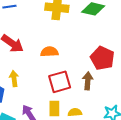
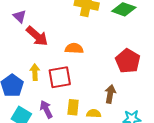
brown arrow: (88, 81) -> (110, 94), moved
red square: (60, 82) -> (60, 77), moved

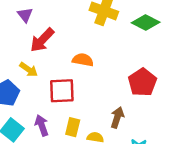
red arrow: (37, 36) -> (42, 40), turned 85
yellow arrow: (35, 72) -> (29, 69), moved, turned 119

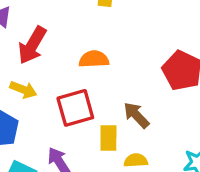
brown arrow: (117, 117) -> (136, 115), moved, turned -48
yellow rectangle: (73, 127) -> (108, 138), moved

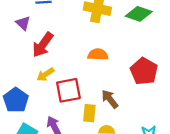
orange semicircle: (94, 59) -> (98, 54), moved
yellow arrow: (23, 90) -> (45, 75), moved, turned 120

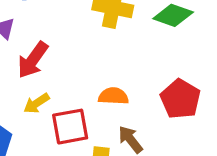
orange semicircle: (98, 54) -> (113, 96), moved

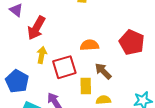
yellow arrow: (36, 103) -> (42, 55), turned 140

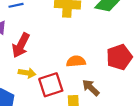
red pentagon: (132, 42) -> (119, 57), turned 30
yellow arrow: (42, 55) -> (27, 73), turned 91

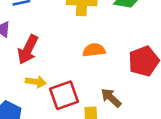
orange semicircle: (76, 61) -> (94, 50), moved

